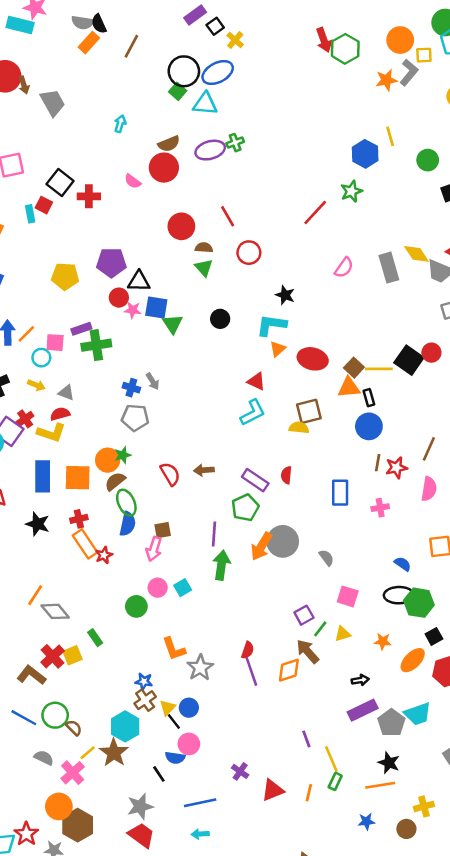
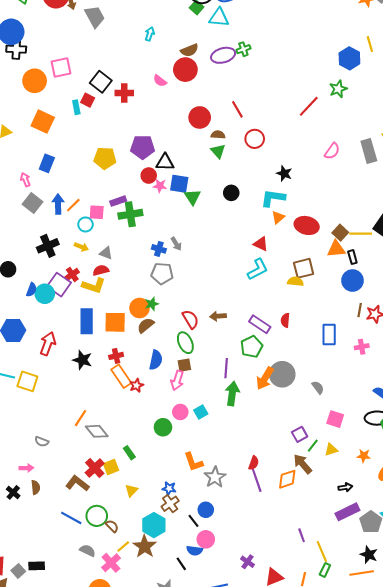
green ellipse: (126, 503) -> (185, 343), moved
yellow triangle: (168, 708) -> (131, 490), moved

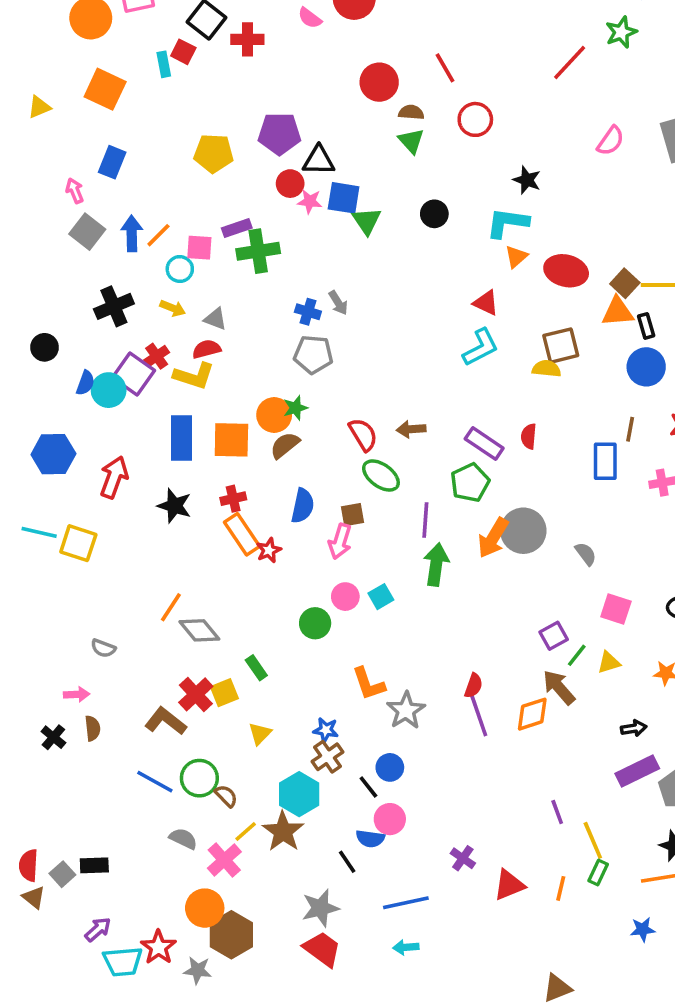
brown line: (360, 310) -> (630, 429), moved
green ellipse: (185, 343) -> (381, 475), moved, turned -30

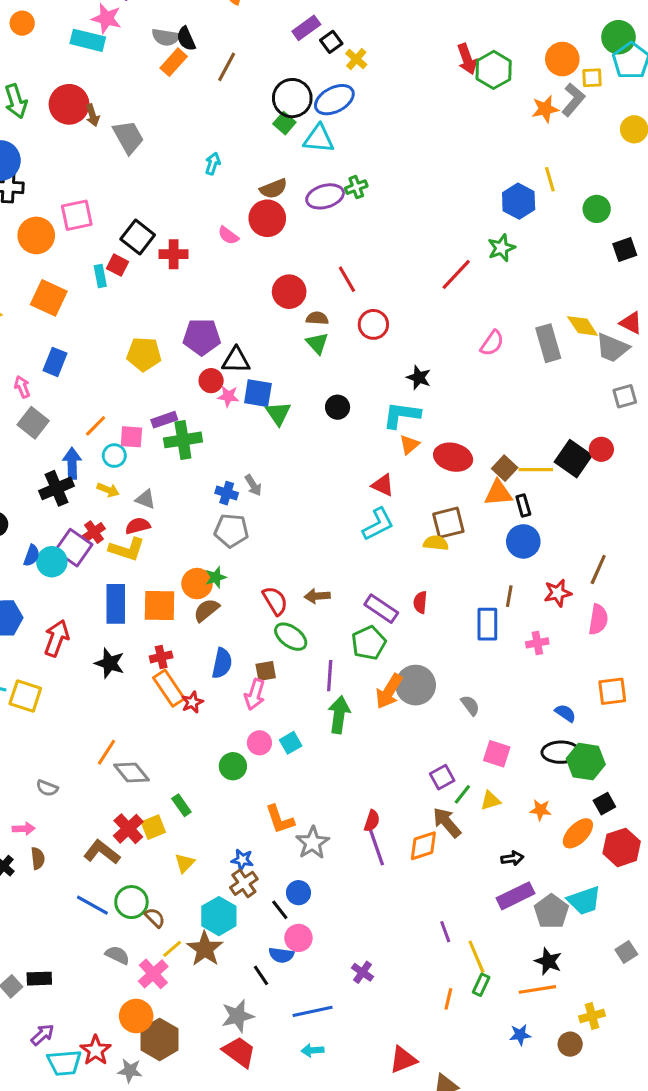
blue arrow: (132, 233) -> (72, 463), moved
red triangle: (509, 885) -> (403, 1060), moved

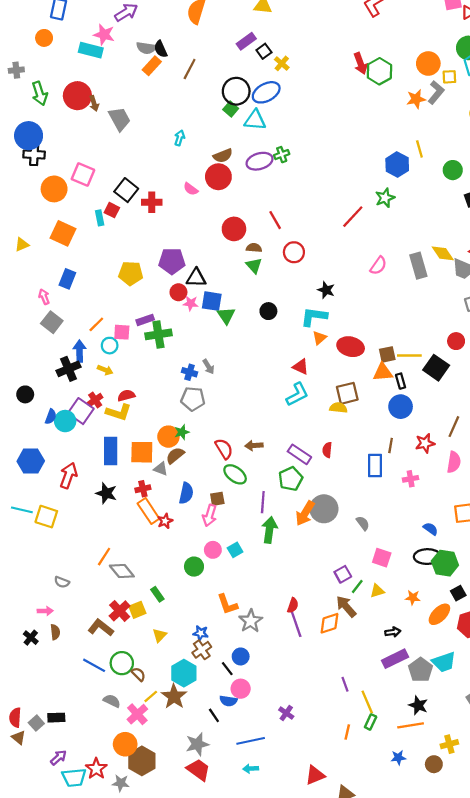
pink square: (77, 215) -> (83, 175), turned 35
black square: (573, 459) -> (436, 368), moved
brown square: (505, 468) -> (387, 354), turned 35
gray triangle: (146, 499) -> (161, 469), moved

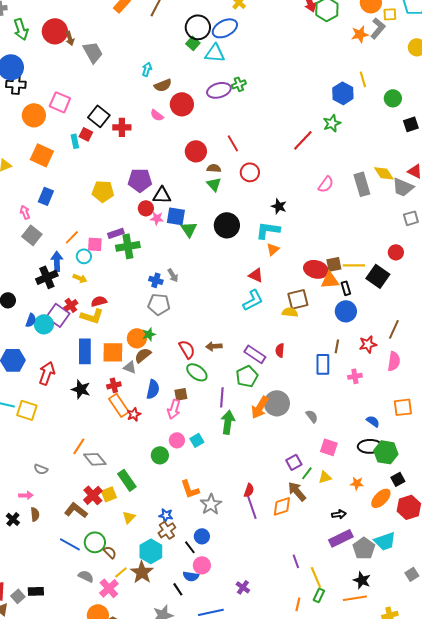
brown semicircle: (223, 156) -> (163, 85), moved
black circle: (268, 311) -> (227, 225), size x1.6
red ellipse: (351, 347) -> (316, 269), moved
green rectangle: (157, 594) -> (127, 480), size x1.5

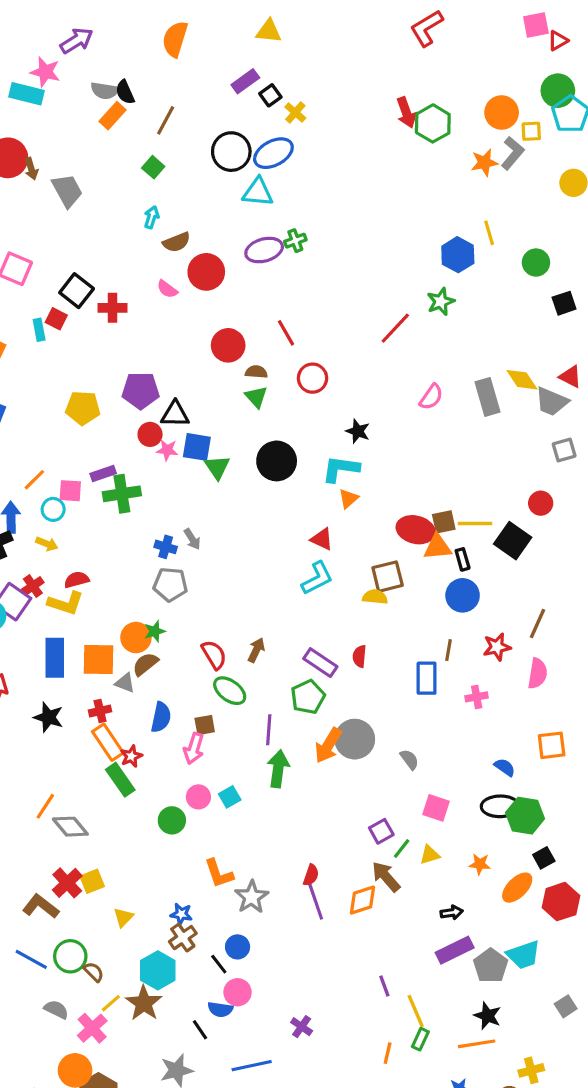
green square: (193, 43) -> (153, 167), moved
brown arrow: (214, 346) -> (256, 650), turned 119
green rectangle: (127, 480) -> (120, 780), moved

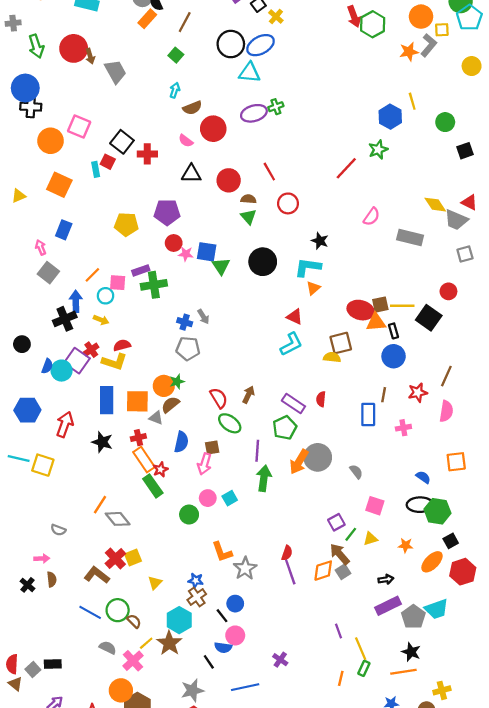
gray rectangle: (488, 397) -> (410, 238), moved, turned -60
black triangle: (175, 414) -> (191, 174), moved
gray square: (566, 1006) -> (343, 572), moved

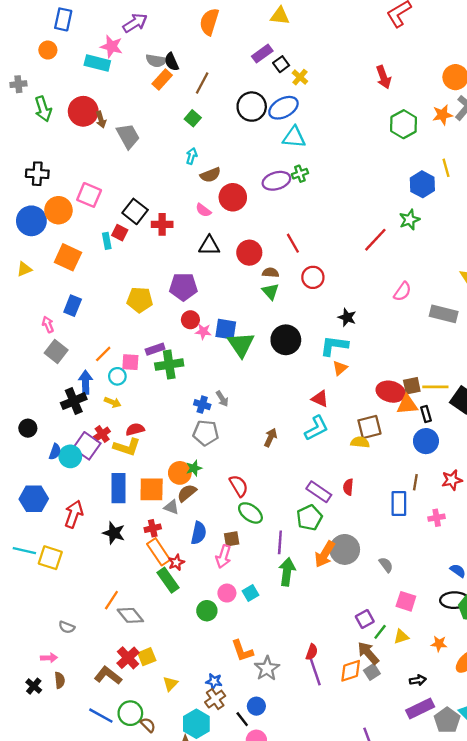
green hexagon: (373, 24) -> (404, 124), moved
cyan triangle: (250, 73) -> (294, 137), moved
blue circle: (25, 88) -> (31, 221), moved
green triangle: (221, 266) -> (241, 345), size x1.4
brown arrow: (248, 395) -> (270, 438), moved

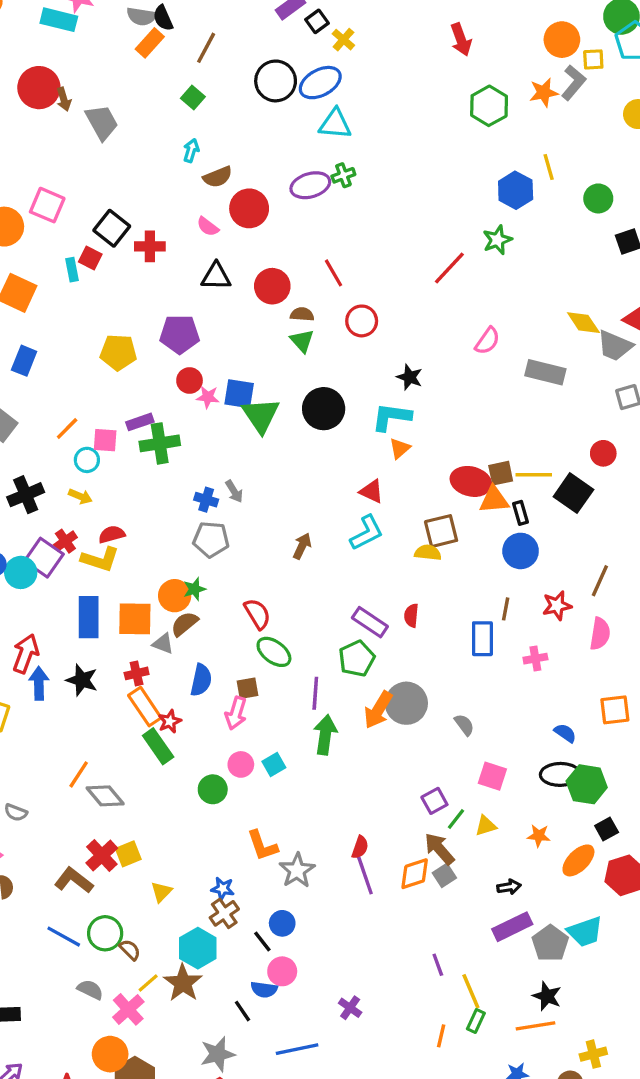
blue arrow: (86, 382) -> (39, 683), moved

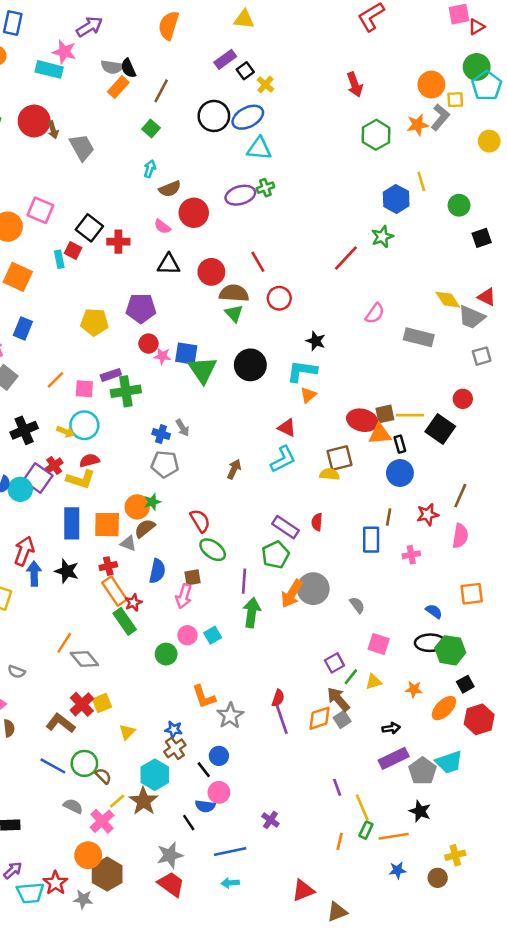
brown semicircle: (302, 314) -> (234, 293), size x1.6
cyan circle: (87, 460) -> (84, 425), moved, size x1.5
orange line: (535, 1026) -> (394, 836), moved

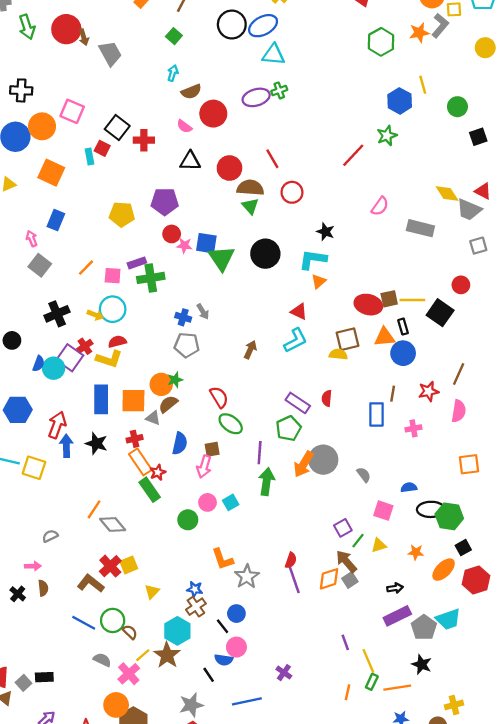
orange triangle: (380, 434) -> (385, 337), moved
blue semicircle: (434, 611) -> (409, 487), moved, turned -42
gray semicircle: (16, 672) -> (50, 536), turned 133

